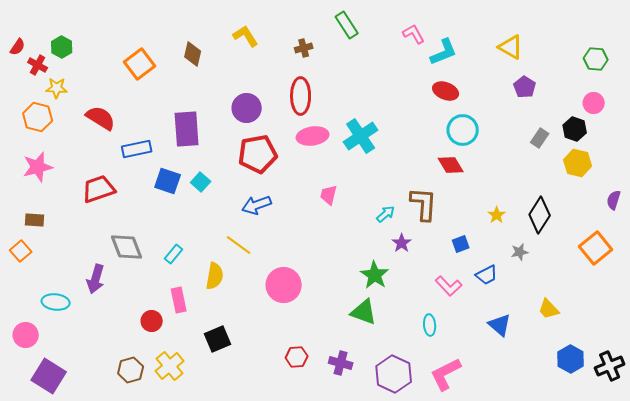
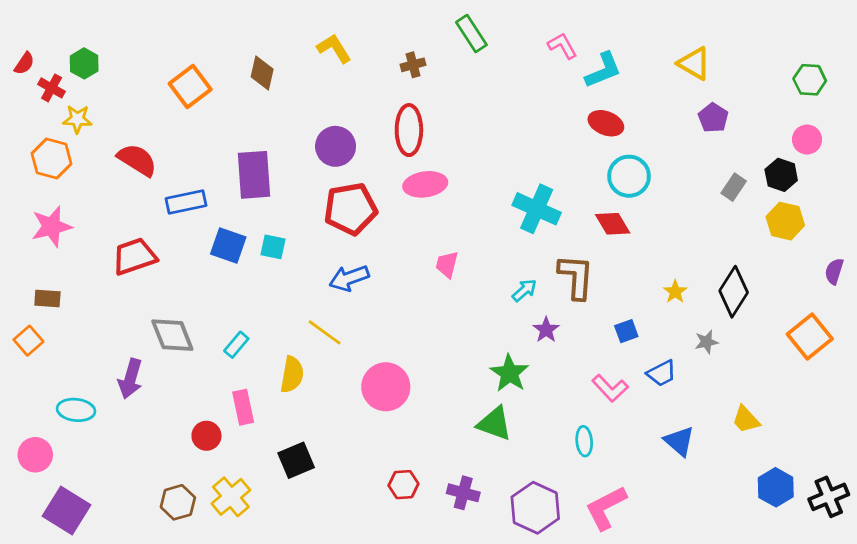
cyan cross: (361, 136) -> (537, 209), moved, turned -32
cyan square: (201, 182) -> (273, 247), turned -30

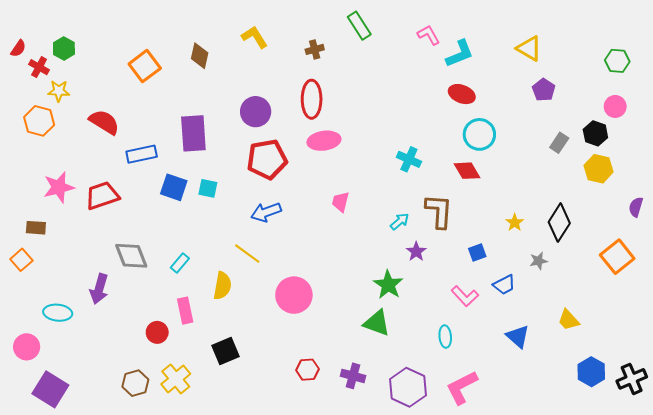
cyan cross: (537, 209) -> (409, 159), size x0.7
pink star: (52, 226) -> (59, 187), moved

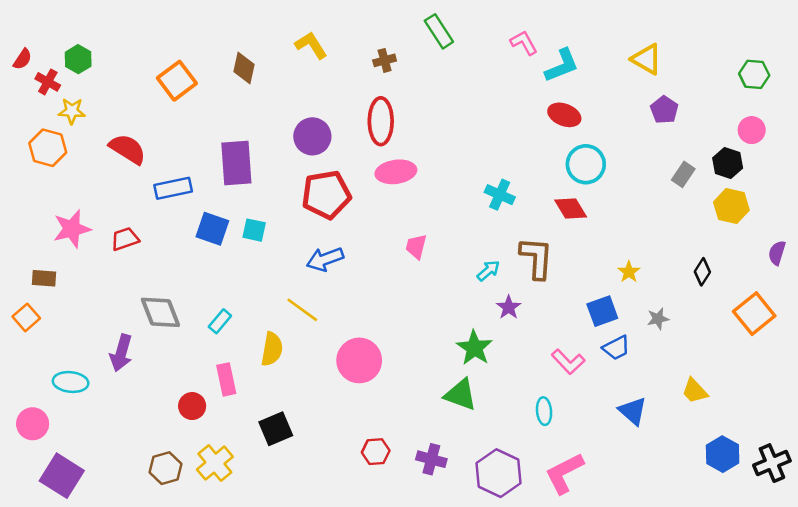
red trapezoid: (102, 196) -> (125, 239), size x0.7
black diamond: (559, 223) -> (702, 272), moved, size x0.6
blue square: (477, 253) -> (602, 311), moved, size x1.4

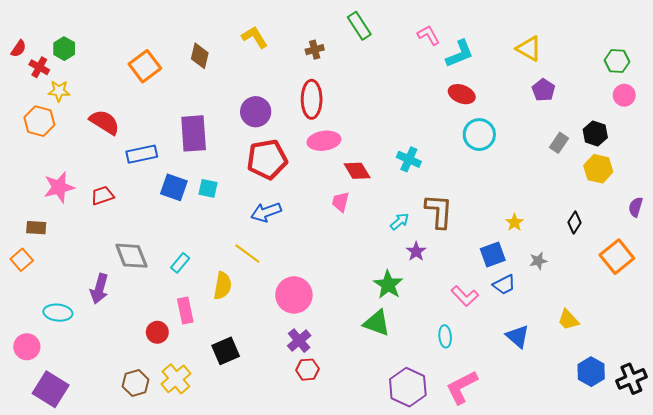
pink circle: (752, 130) -> (624, 95), moved
red diamond: (571, 209) -> (357, 171), moved
purple cross: (431, 459) -> (299, 341), moved, turned 35

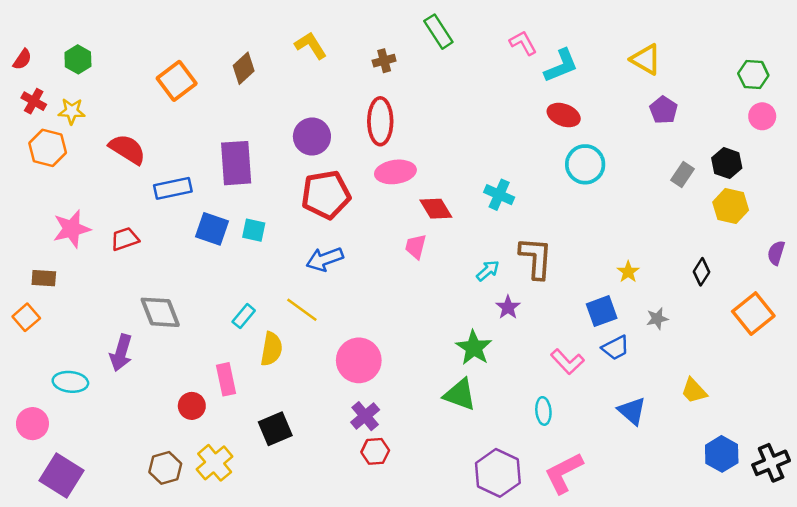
brown diamond: (200, 56) -> (244, 68), turned 35
red cross: (39, 67) -> (34, 101), moved
cyan rectangle: (180, 263) -> (244, 316), moved

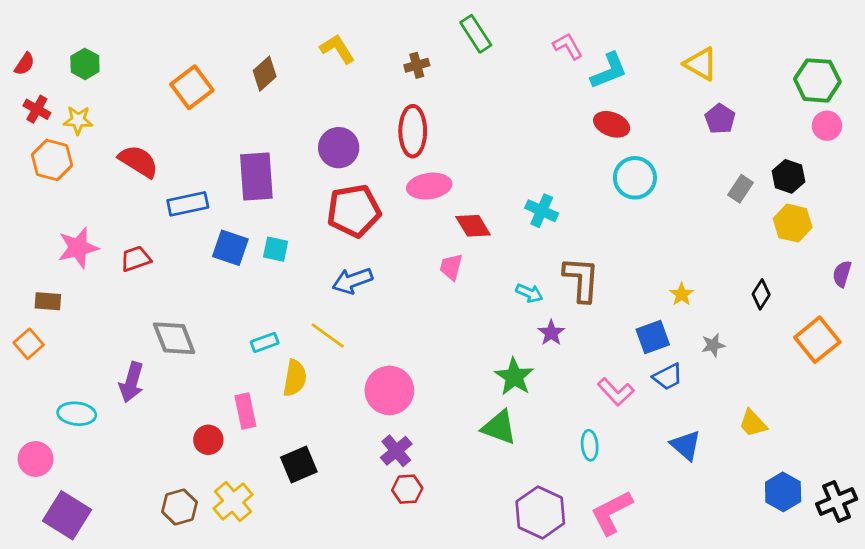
green hexagon: (753, 75) -> (817, 80), size x1.4
cyan arrow: (488, 271) -> (529, 293), turned 65
cyan rectangle: (244, 316) -> (265, 342), turned 30

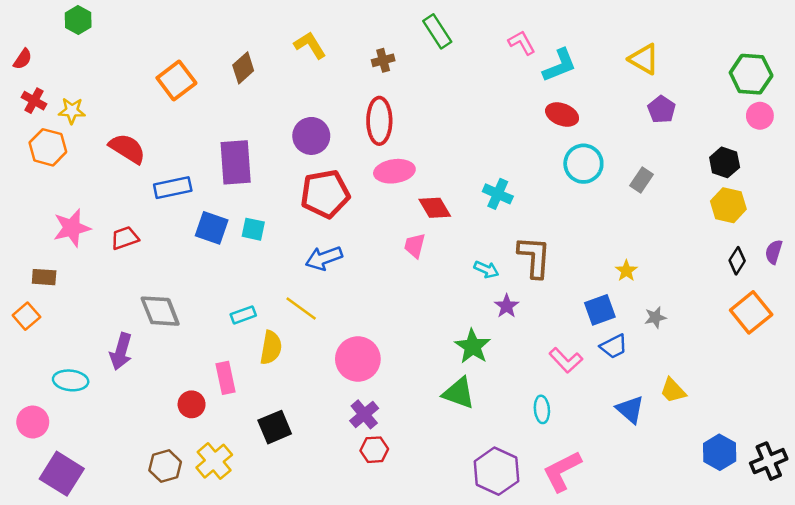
green hexagon: (85, 64) -> (78, 20), moved
gray rectangle: (741, 189) -> (641, 180), moved
black diamond: (761, 294) -> (737, 261), moved
yellow trapezoid: (753, 423) -> (673, 390), moved

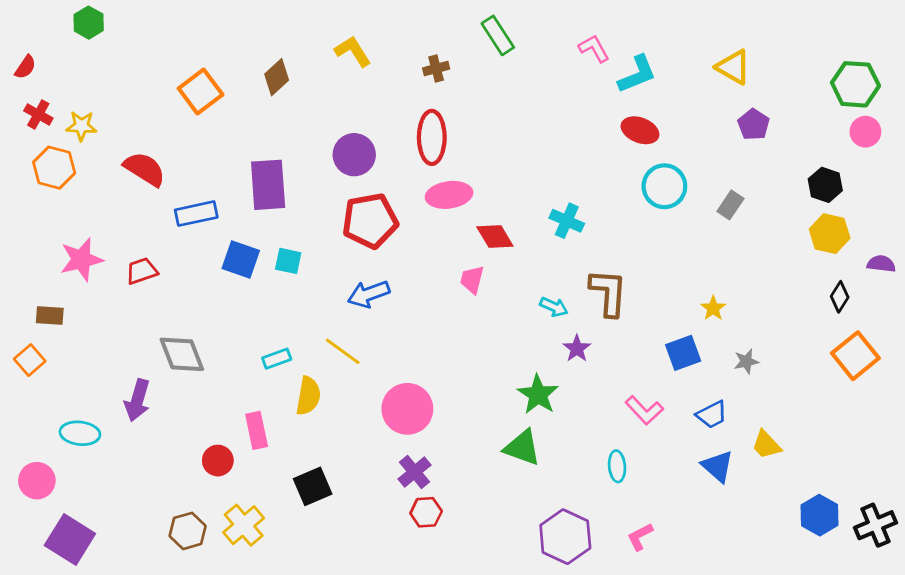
purple semicircle: (774, 252) -> (881, 264), moved, turned 80
blue trapezoid: (614, 346) -> (712, 415), moved
pink L-shape: (562, 471) -> (640, 537), size x0.6

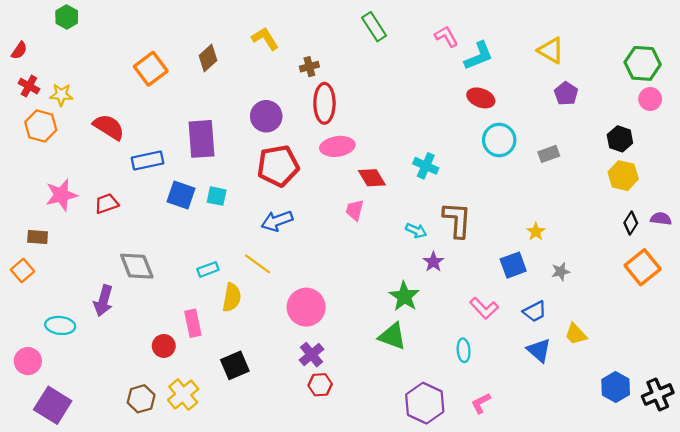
brown cross: (436, 69) -> (309, 67), moved
gray rectangle: (730, 205) -> (549, 154), turned 36
purple semicircle: (881, 264) -> (661, 219), moved

